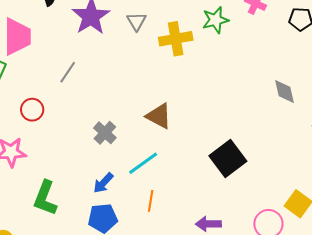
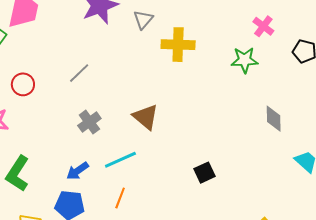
green star: (215, 20) -> (245, 60), moved
gray line: (68, 72) -> (79, 73), moved
black square: (228, 158) -> (204, 173), size x0.6

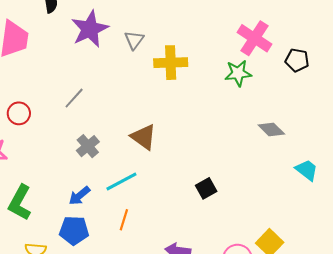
pink cross: (263, 26) -> (255, 38), size x1.6
gray diamond: (274, 119) -> (271, 130), turned -40

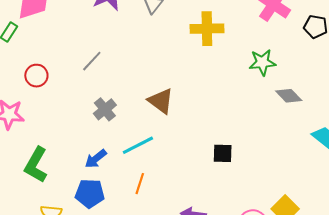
yellow cross: (171, 63) -> (207, 29), moved
green star: (238, 73) -> (262, 62), moved
black square: (206, 188) -> (223, 153), turned 30

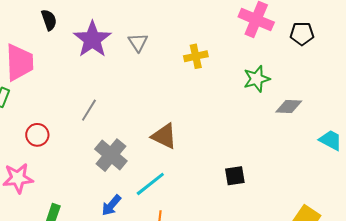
yellow cross: (207, 29) -> (196, 56), size x0.7
gray diamond: (289, 96) -> (289, 107), turned -32
gray cross: (105, 109) -> (111, 155), size x1.4

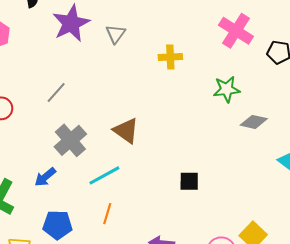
blue arrow: (111, 205) -> (45, 177), moved

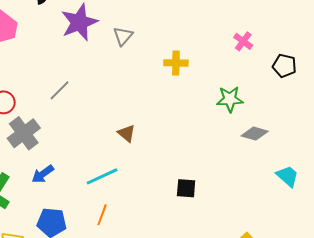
pink cross: (236, 31) -> (243, 41), size x0.6
brown triangle: (126, 131) -> (127, 133), size x0.7
gray cross: (70, 140) -> (24, 133), moved

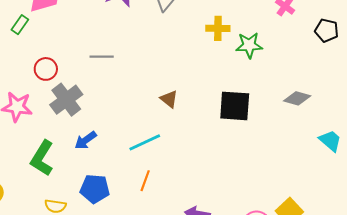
gray line: (59, 90) -> (102, 57), turned 45
green star: (230, 99) -> (249, 45), moved
black square: (186, 188) -> (235, 106), moved, size x1.6

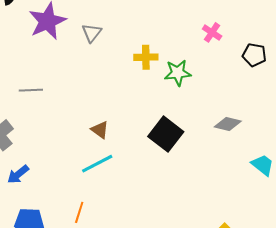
black square: (235, 106) -> (166, 134), turned 36
cyan line: (145, 142) -> (97, 164), moved

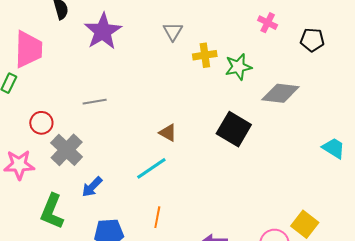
gray triangle: (92, 33) -> (173, 31), moved
gray diamond: (228, 124) -> (280, 93), moved, size x1.4
cyan line: (97, 164) -> (151, 168), moved

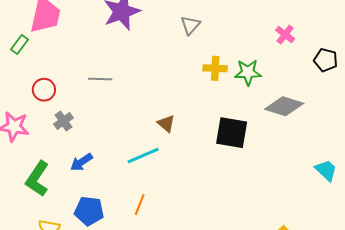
yellow cross: (205, 55) -> (215, 68), moved
black square: (234, 129) -> (232, 133), turned -32
gray cross: (67, 150) -> (63, 121), size x0.6

